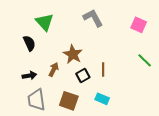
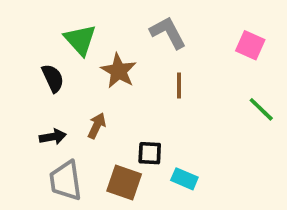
brown star: (73, 54) -> (119, 71), moved
brown line: (103, 69) -> (179, 86), moved
black square: (83, 76) -> (150, 153), moved, turned 32

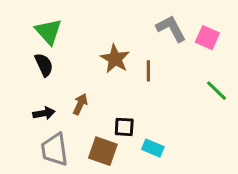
gray L-shape: (168, 32) -> (171, 28), moved
green triangle: (80, 40) -> (48, 32), moved
brown star: (119, 71) -> (115, 59), moved

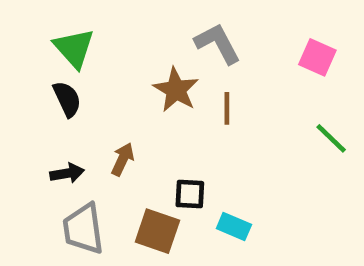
gray L-shape: (171, 28) -> (218, 43), moved

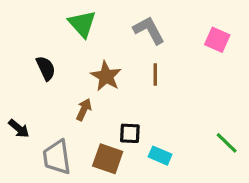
green triangle: (74, 48) -> (82, 24), moved
brown star: (176, 90) -> (106, 76), moved
green line: (331, 138) -> (227, 143), moved
black arrow: (67, 173) -> (19, 129), moved, turned 50

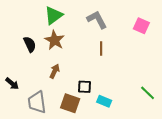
green triangle: (82, 24) -> (54, 15), turned 36
brown star: (106, 76) -> (55, 40), moved

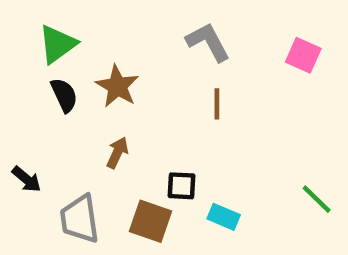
green triangle: (54, 15) -> (58, 44), moved

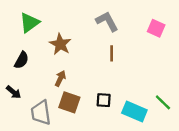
black semicircle: (64, 95) -> (22, 60), moved, turned 54
black square: (182, 186) -> (104, 100), moved
cyan rectangle: (224, 217) -> (134, 112), moved, size x1.5
brown square: (151, 221) -> (69, 102), moved

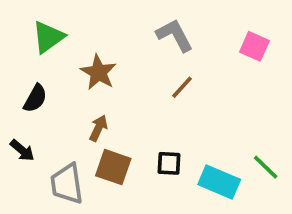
brown line: (112, 53) -> (182, 87), turned 42

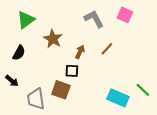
pink square: (254, 46) -> (125, 15), moved
brown line: (182, 87) -> (107, 49), moved
brown arrow: (98, 128) -> (80, 52), moved
black square: (169, 163) -> (72, 71), moved

